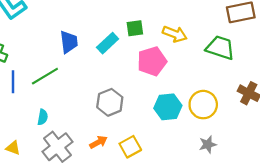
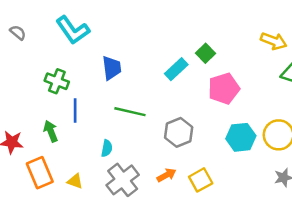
green square: (135, 28) -> (205, 53), turned -36
yellow arrow: (175, 34) -> (274, 41), moved
blue trapezoid: (69, 42) -> (112, 68), moved
green line: (45, 76) -> (130, 112), moved, turned 44

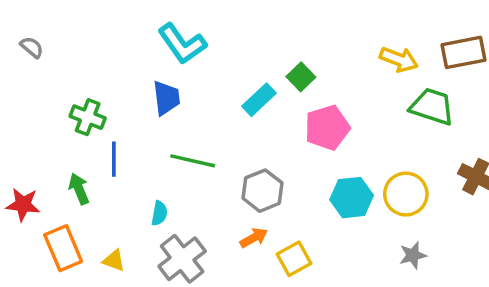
cyan L-shape: (73, 30) -> (182, 44), moved
orange arrow: (166, 175) -> (254, 238), moved

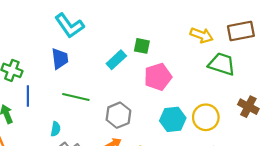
green square: (301, 77) -> (142, 46), turned -35

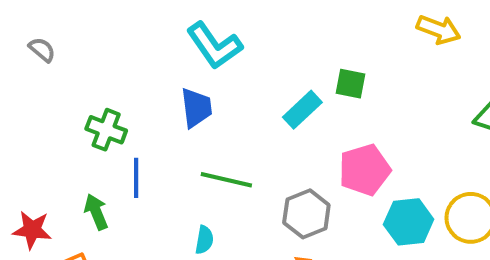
yellow arrow: (202, 35) -> (439, 30), moved
pink pentagon: (158, 77) -> (365, 170), moved
cyan semicircle: (56, 129) -> (204, 240), moved

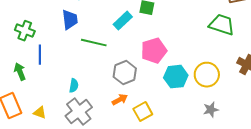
green line: (226, 180) -> (94, 43), moved

